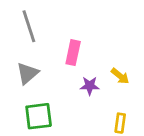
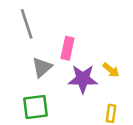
gray triangle: (27, 73) -> (42, 67), moved
purple star: (90, 86) -> (83, 79), size x1.6

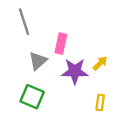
yellow arrow: (111, 70) -> (100, 63), turned -84
green square: (36, 107) -> (32, 97), turned 30

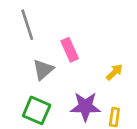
pink rectangle: (61, 44) -> (70, 50), turned -36
purple star: (75, 71) -> (85, 106), moved

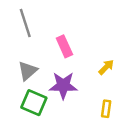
gray triangle: (43, 70) -> (28, 71), moved
purple star: (85, 106) -> (63, 86), moved

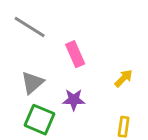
gray line: (25, 23) -> (30, 27), turned -40
purple star: (63, 86) -> (74, 100), size x0.7

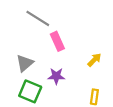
gray line: (30, 27) -> (38, 18), moved

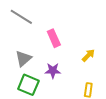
gray line: (38, 18) -> (21, 17), moved

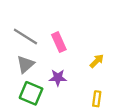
gray line: (21, 17) -> (25, 36), moved

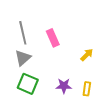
gray line: (25, 36) -> (23, 33), turned 45
purple star: (58, 78) -> (64, 86), moved

